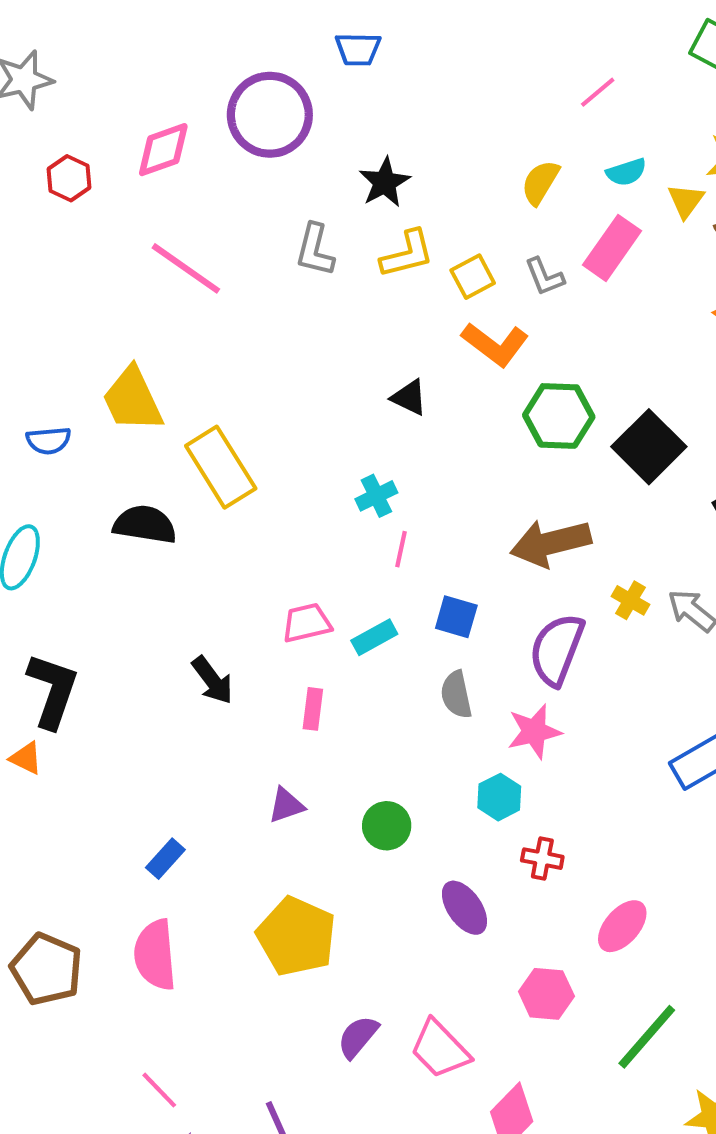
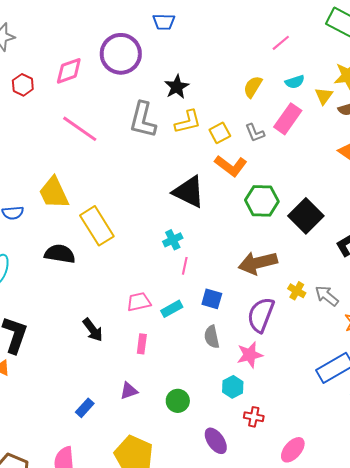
gray L-shape: (315, 250) -> (143, 120), size x1.4
black triangle: (409, 398) -> (189, 192), size x1.8
blue rectangle: (165, 859) -> (85, 408), moved

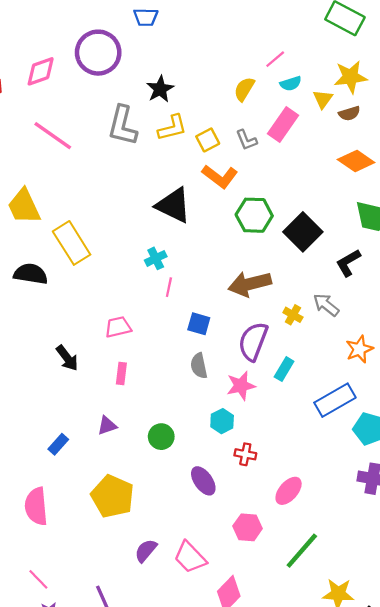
pink line: (281, 43) -> (275, 59), moved
gray arrow: (327, 296) -> (326, 305), moved
cyan rectangle: (172, 309) -> (284, 369), moved, turned -30

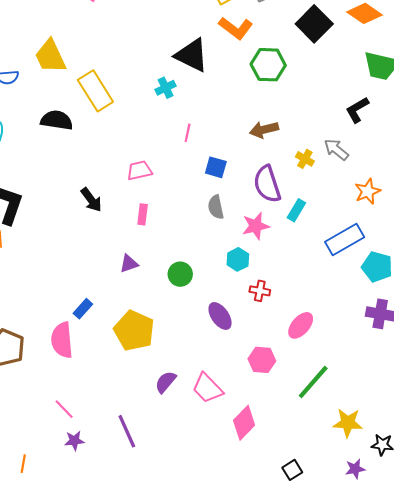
black square: (303, 232) -> (314, 24), moved
cyan cross: (156, 258) -> (166, 88), moved
brown arrow: (250, 284) -> (264, 130), size x0.7
purple semicircle: (253, 341) -> (267, 184), turned -39
blue rectangle: (58, 444) -> (83, 309), moved

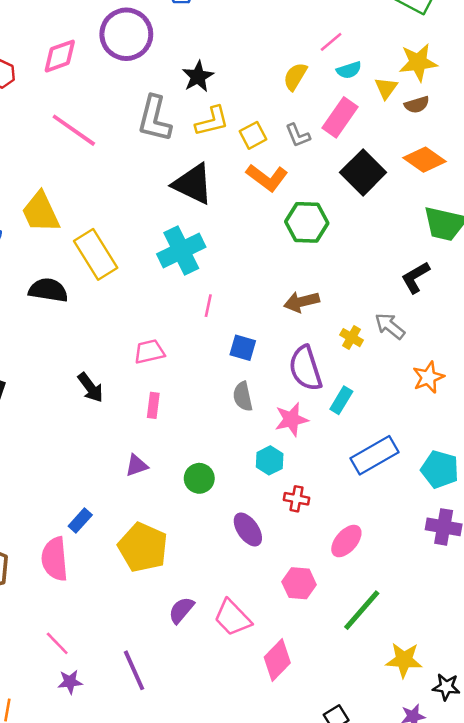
black triangle: (192, 55) -> (193, 184), moved
cyan cross: (166, 88) -> (181, 251), size x1.8
blue rectangle: (345, 240) -> (375, 455), moved

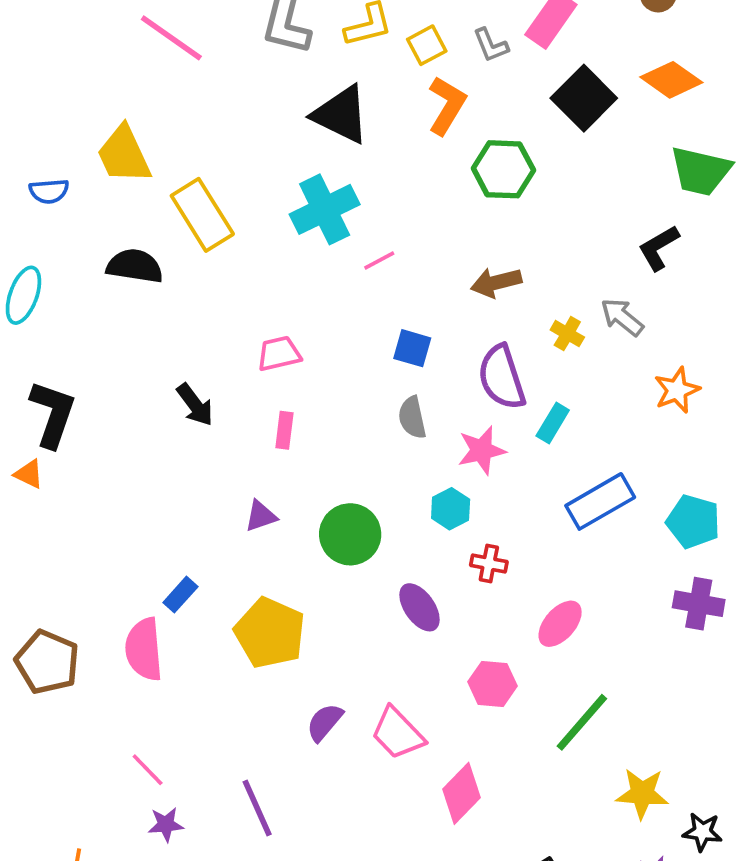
orange L-shape: (267, 178) -> (447, 105), turned -96
pink line: (208, 306) -> (379, 261), moved, turned 50
green circle: (199, 478) -> (350, 534), size x1.4

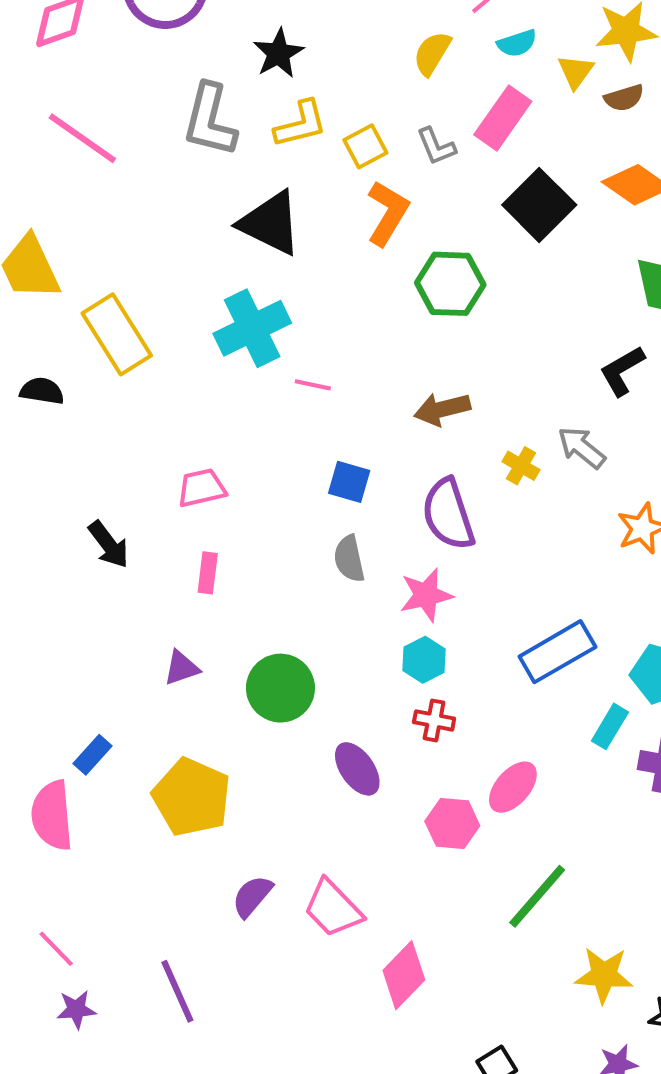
pink line: (379, 261) -> (313, 385), turned 40
black semicircle: (135, 266) -> (42, 391), size x0.7
cyan rectangle: (553, 423) -> (610, 726), moved
cyan hexagon: (451, 509) -> (424, 660), moved
pink hexagon: (493, 684) -> (452, 823), moved

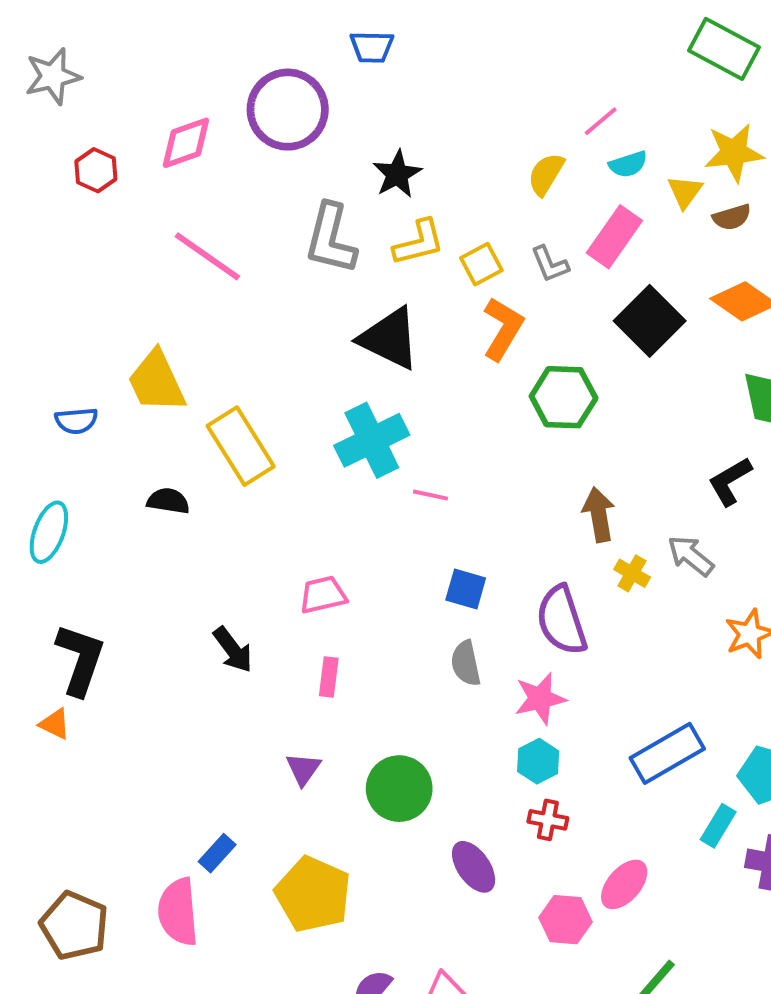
brown arrow: (442, 409) -> (599, 515), moved, turned 94
purple triangle: (181, 668) -> (303, 769), turned -36

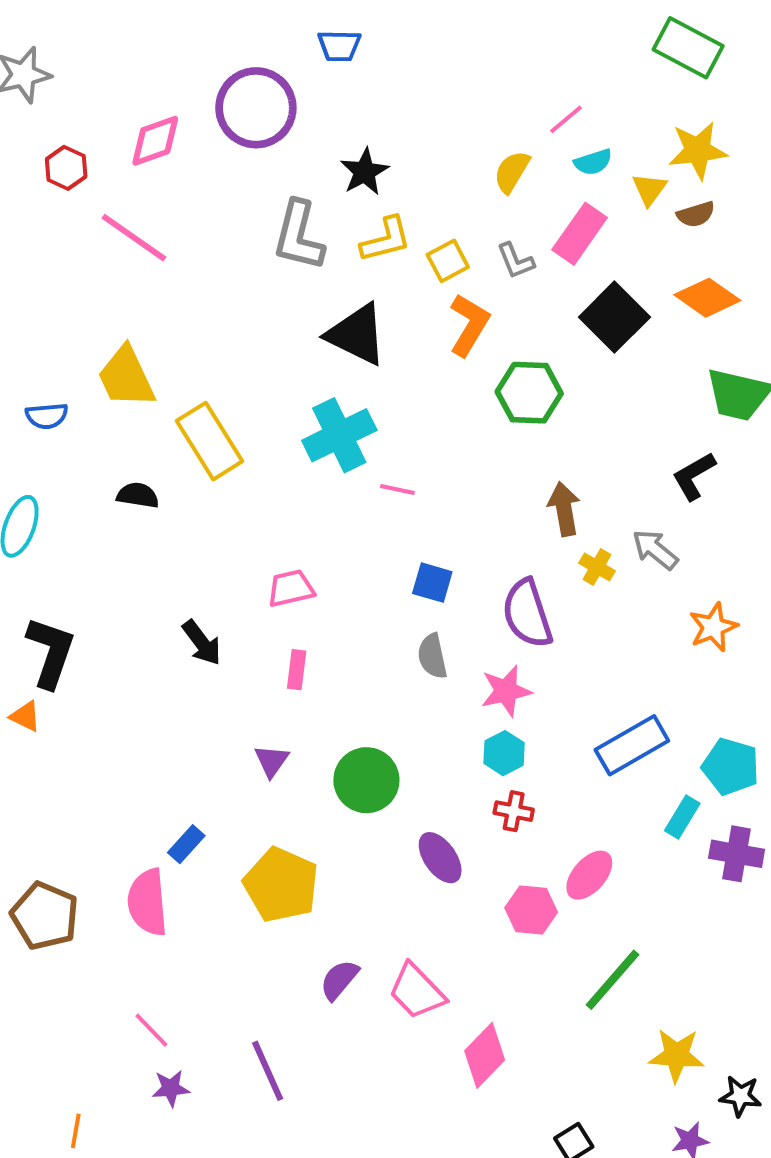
pink line: (207, 256) -> (134, 238), moved

